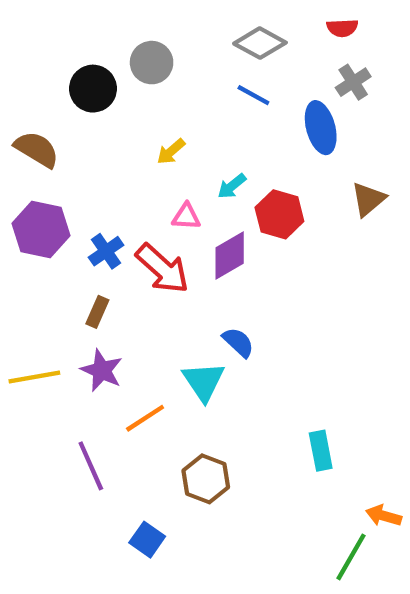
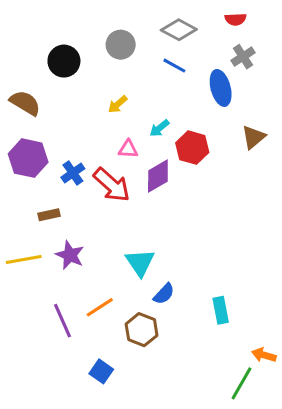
gray circle: (152, 63) -> (121, 45), moved
brown rectangle: (97, 312) -> (49, 215), moved, turned 54
blue semicircle: (238, 342) -> (164, 294), moved, turned 90
orange line: (145, 418) -> (100, 307), moved

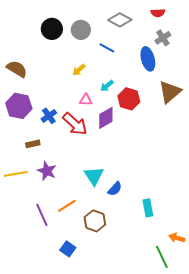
black circle: (64, 61) -> (52, 29), moved
blue line: (174, 66) -> (107, 48), moved
brown triangle: (253, 137) -> (170, 92), size x1.4
blue semicircle: (164, 294) -> (115, 189), moved
green line: (241, 383) -> (162, 257), turned -55

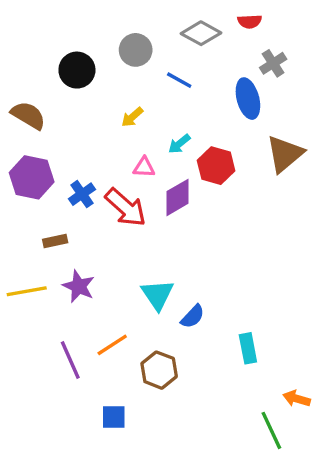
red semicircle: (158, 13) -> (250, 21), moved
black circle: (52, 29) -> (77, 70), moved
blue square: (68, 249) -> (114, 417), turned -35

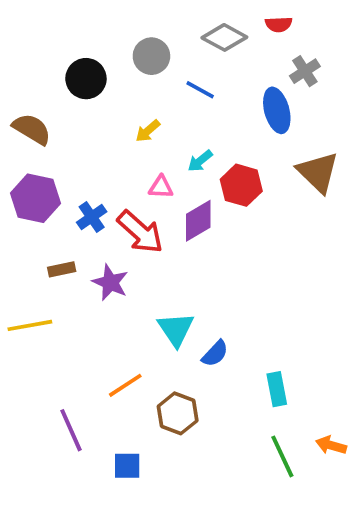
brown triangle: (285, 154) -> (318, 172), turned -36
purple star: (79, 286) -> (110, 282), moved
purple line: (70, 360) -> (71, 430), moved
green line: (271, 430) -> (282, 456), moved

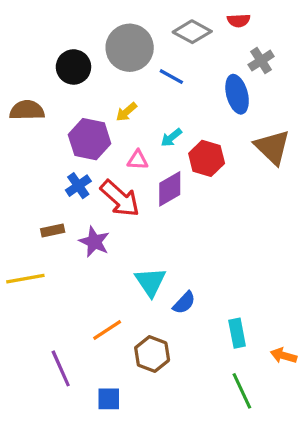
gray circle: (151, 56) -> (130, 48), size x1.5
brown semicircle: (32, 129) -> (27, 110), turned -32
purple hexagon: (35, 198) -> (90, 139), moved
orange arrow: (331, 445) -> (284, 356), moved

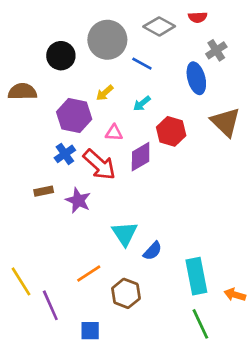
cyan arrow: (171, 138) -> (142, 103), moved
yellow line: (25, 279) -> (21, 281), moved, turned 68
cyan rectangle: (237, 333) -> (196, 276), size x1.5

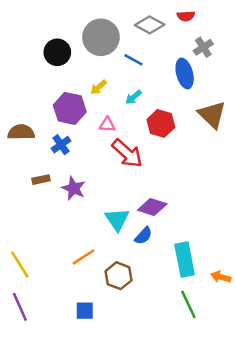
brown semicircle: (22, 92) -> (21, 132), moved
purple diamond: (141, 157) -> (152, 207), moved, turned 48
red arrow: (99, 165) -> (127, 153), moved
purple line: (50, 305) -> (20, 307), moved

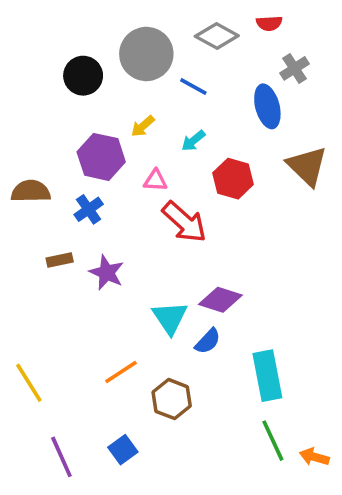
orange arrow: (221, 277) -> (314, 457), moved
purple line: (20, 307) -> (61, 457), moved
blue square: (85, 311) -> (123, 450), turned -36

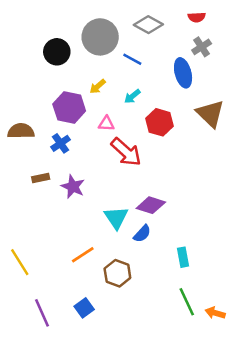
red semicircle: (269, 23) -> (197, 17), moved
cyan rectangle: (267, 376) -> (183, 257), size x0.6

